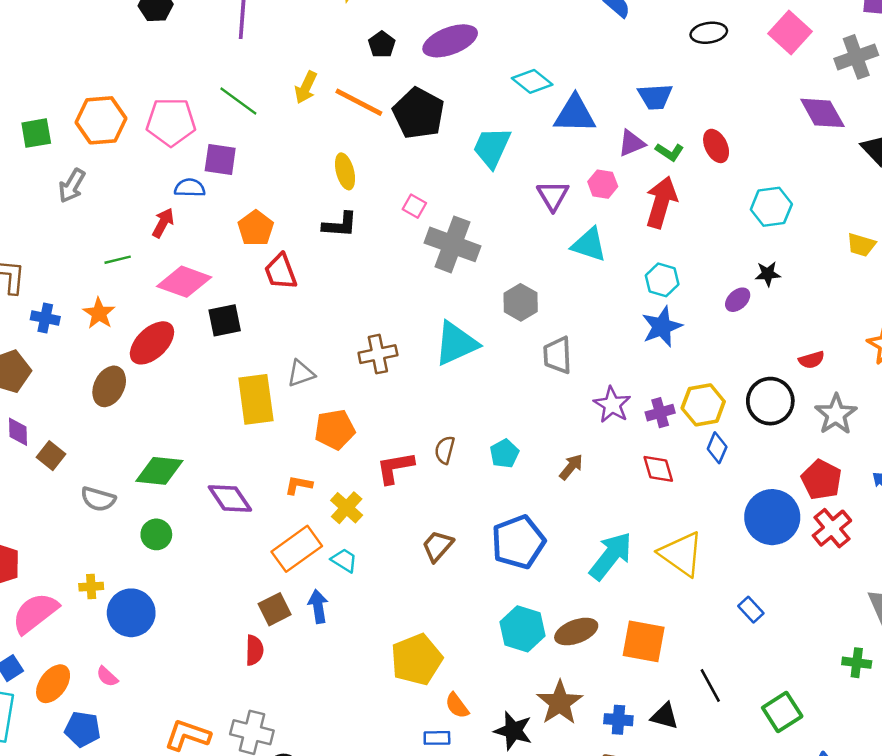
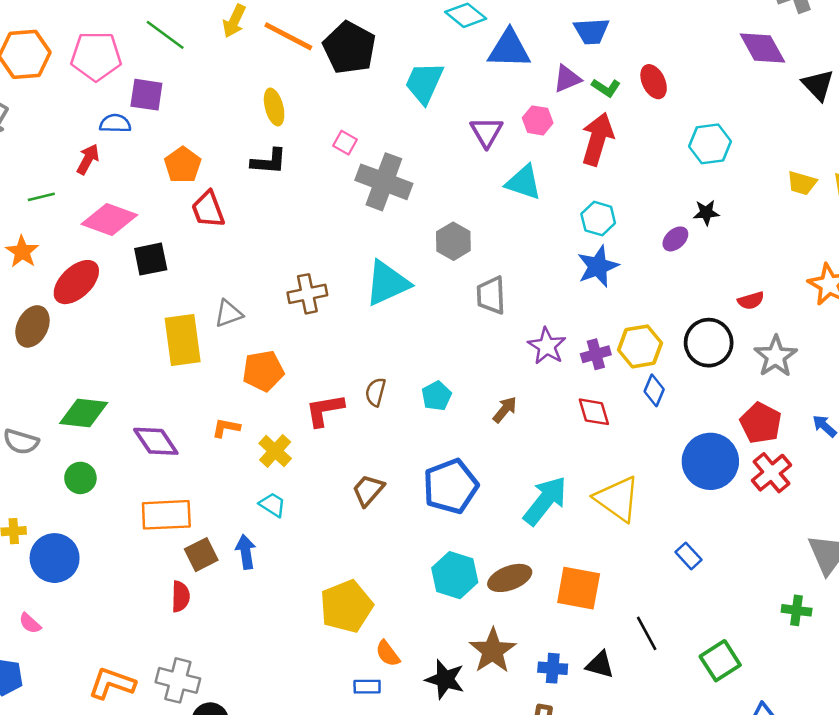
orange rectangle: (297, 549) -> (166, 515), moved, turned 33

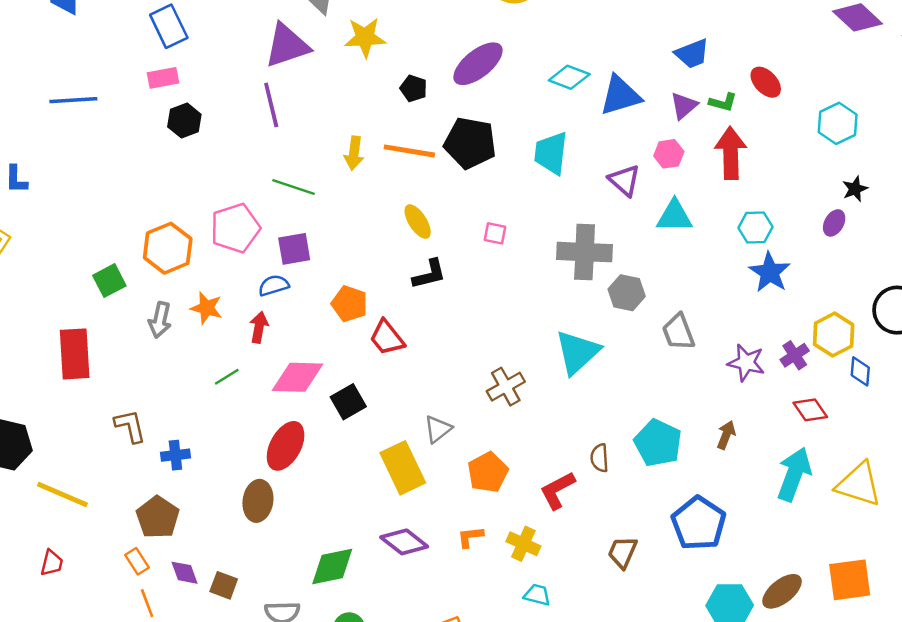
gray cross: (384, 182) -> (585, 252), moved
orange star: (22, 252) -> (206, 308), moved
cyan pentagon: (437, 396) -> (658, 443), size x1.6
purple diamond: (156, 441) -> (404, 542), moved
cyan arrow: (545, 501) -> (794, 474), moved

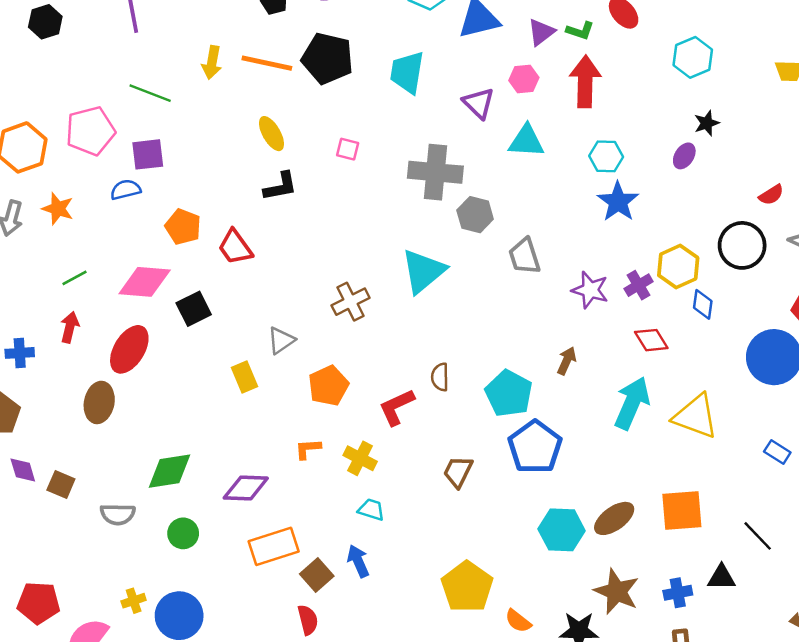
orange pentagon: (350, 304) -> (183, 227), moved
red arrow: (259, 327) -> (70, 327), moved
cyan pentagon: (658, 443) -> (509, 393), moved
yellow rectangle: (403, 468) -> (244, 377), size x0.6
purple diamond: (404, 542) -> (246, 488), moved, turned -39

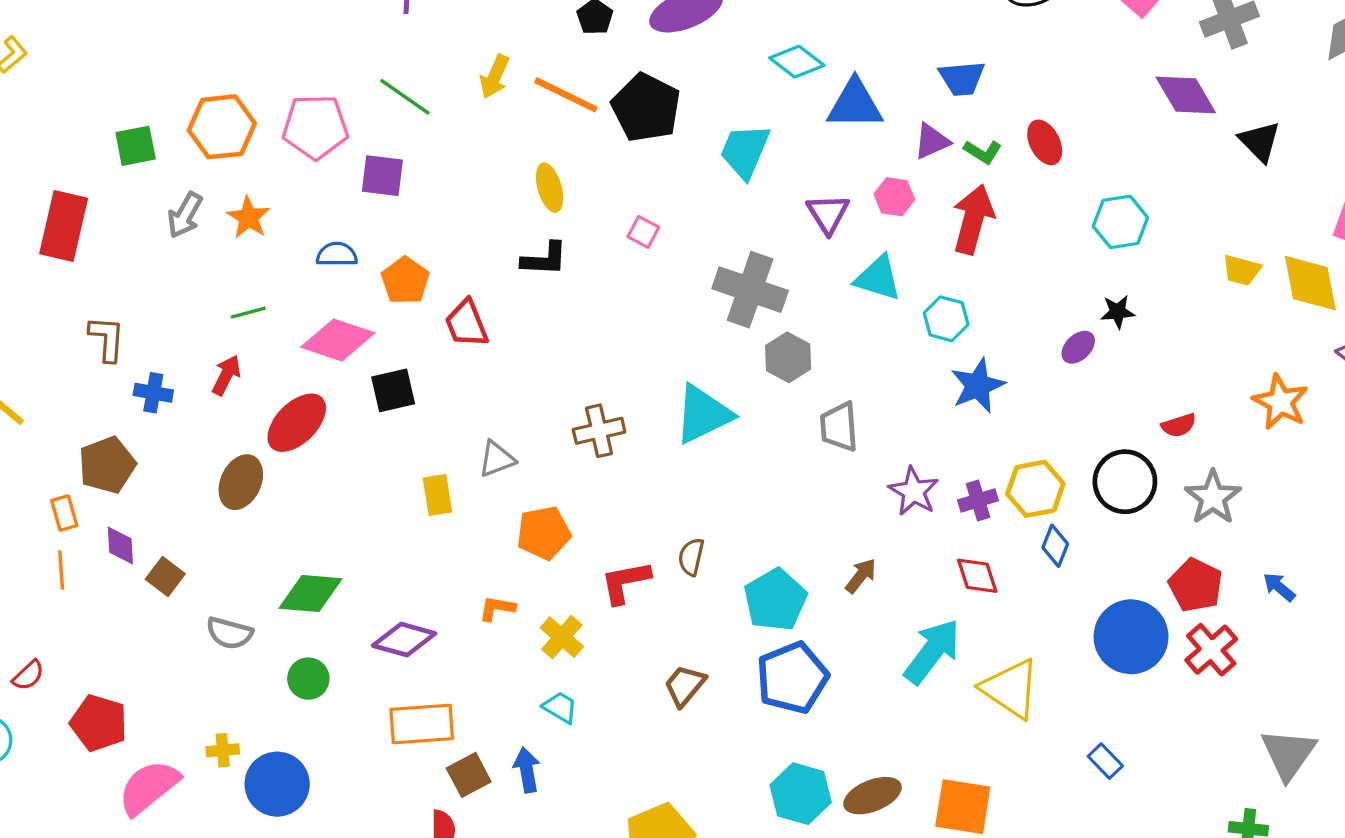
cyan hexagon: (606, 156) -> (946, 319), moved
blue semicircle: (126, 190) -> (337, 254), moved

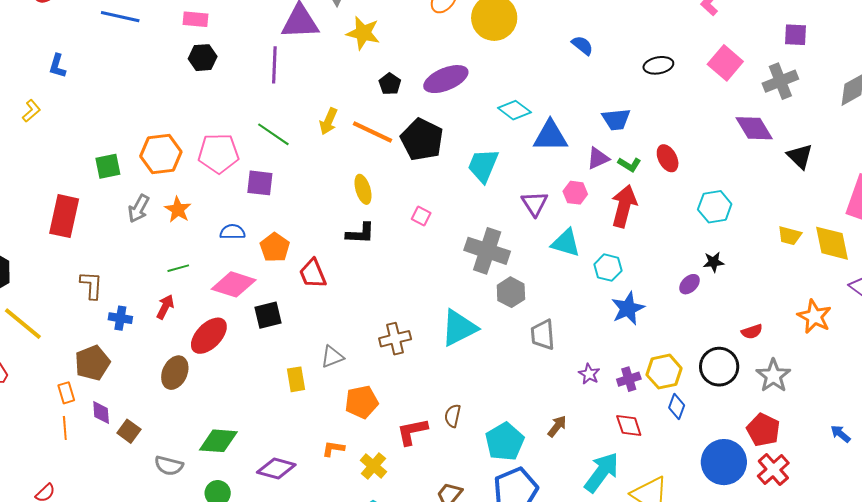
purple star: (914, 491) -> (589, 374), size x0.7
blue arrow: (1279, 587) -> (840, 434), moved

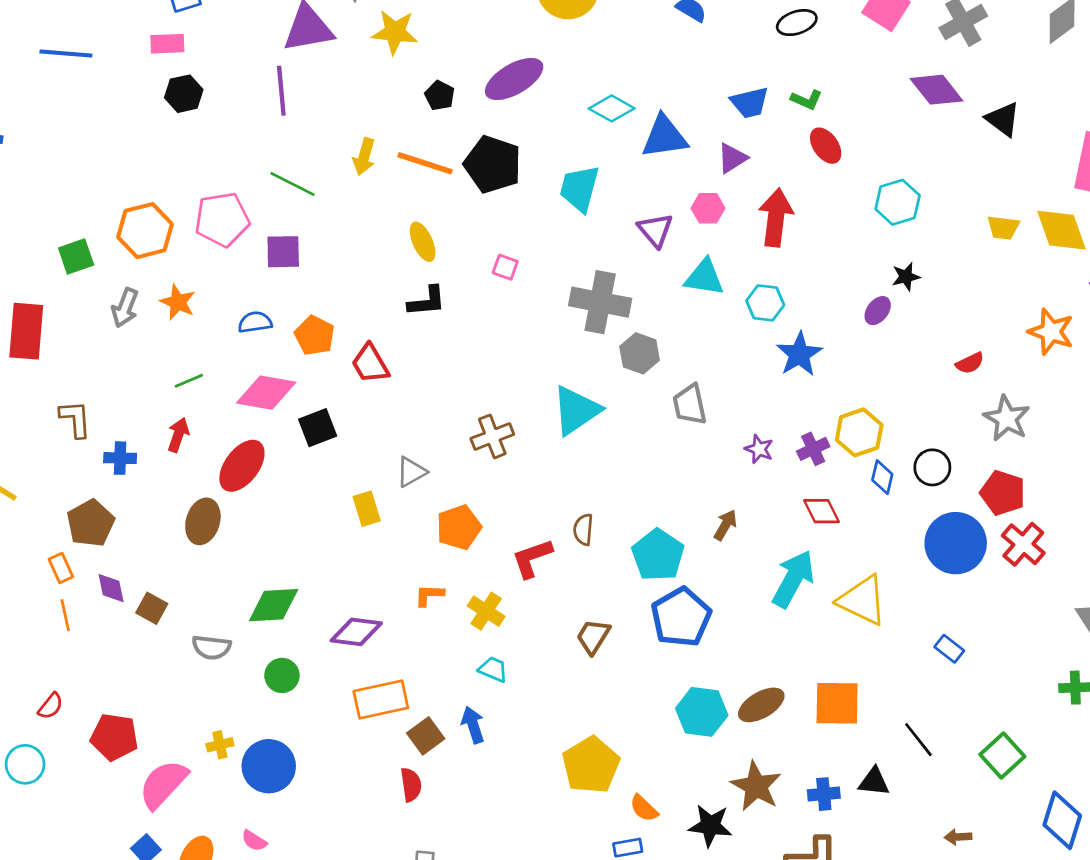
green L-shape: (629, 164) -> (807, 100), moved
black circle: (719, 367) -> (932, 467), moved, size x0.7

